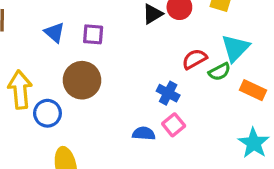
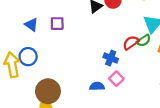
red semicircle: (194, 59) -> (131, 43), moved
brown circle: (82, 80) -> (48, 91), moved
blue circle: (47, 113) -> (28, 57), moved

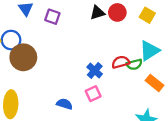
blue semicircle: (97, 86) -> (64, 104), moved
brown circle: (48, 91) -> (23, 57), moved

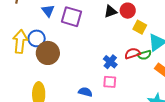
yellow square: (147, 15) -> (140, 27), moved
purple square: (52, 17) -> (72, 17), size x1.5
pink square: (93, 94) -> (110, 82), turned 32

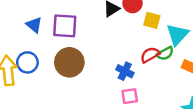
brown circle: (48, 53) -> (69, 62), moved

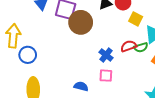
blue circle: (27, 62) -> (28, 55), moved
brown circle: (69, 62) -> (81, 22), moved

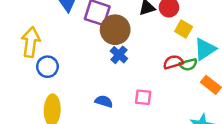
blue cross: (106, 55) -> (119, 55), moved
blue semicircle: (81, 86) -> (104, 101), moved

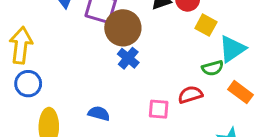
red semicircle: (173, 62) -> (190, 95), moved
blue circle: (47, 67) -> (28, 84), moved
blue semicircle: (104, 101) -> (99, 113), moved

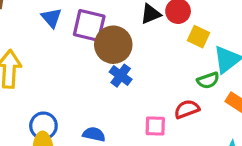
blue circle: (28, 84) -> (43, 126), moved

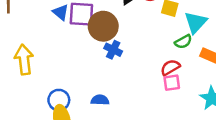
blue triangle: (51, 18) -> (61, 12), moved
pink square: (155, 126) -> (172, 83), moved

